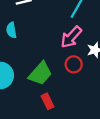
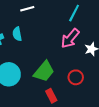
red circle: (74, 64) -> (76, 77), moved

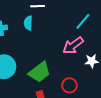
cyan semicircle: (17, 34) -> (28, 23), moved

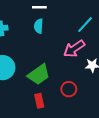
cyan semicircle: (28, 23) -> (39, 26), moved

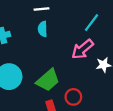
red circle: (69, 89) -> (73, 97), moved

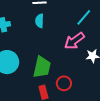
green trapezoid: (48, 80) -> (42, 67), turned -40

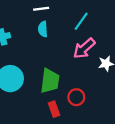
cyan line: (84, 17) -> (81, 21), moved

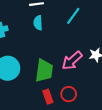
pink arrow: (84, 48) -> (72, 61), moved
red circle: (76, 97) -> (69, 94), moved

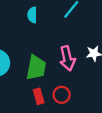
pink arrow: (72, 61) -> (67, 58), turned -65

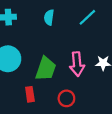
red rectangle: (39, 96) -> (30, 94), moved

